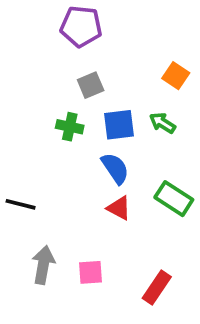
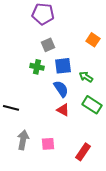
green arrow: (162, 123) -> (86, 77), moved

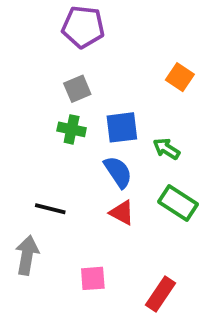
gray square: (48, 45) -> (77, 89), moved
black line: (11, 108) -> (50, 209), moved
gray arrow: (23, 140) -> (27, 255), moved

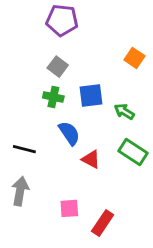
gray square: (77, 89) -> (58, 67), turned -30
blue semicircle: (118, 172) -> (69, 133), moved
black line: (50, 209) -> (24, 149), moved
red rectangle: (161, 294) -> (103, 223), moved

